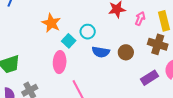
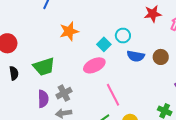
orange star: (51, 23) -> (69, 31), moved, turned 30
pink ellipse: (60, 62) -> (94, 65), turned 60

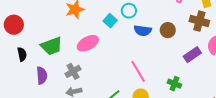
pink ellipse: (94, 65) -> (88, 43), moved
pink line: (113, 95) -> (138, 71), moved
purple semicircle: (43, 99) -> (42, 75), moved

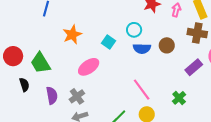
cyan circle: (129, 11) -> (134, 30), moved
green trapezoid: (52, 46) -> (40, 63), moved, turned 85
purple semicircle: (42, 75) -> (52, 95), moved
green cross: (174, 84) -> (179, 98), turned 32

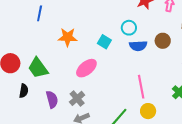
orange star: (72, 35) -> (68, 37), turned 30
black semicircle: (24, 85) -> (24, 91), turned 32
pink line: (142, 90) -> (141, 87), turned 30

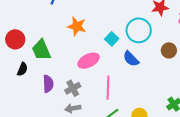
cyan circle: (129, 28) -> (139, 30), size x1.6
blue semicircle: (138, 46) -> (131, 59), moved, turned 36
pink line: (141, 87) -> (108, 88), moved

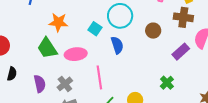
green trapezoid: (41, 50) -> (47, 48), moved
blue semicircle: (131, 59) -> (117, 45), turned -144
pink ellipse: (89, 61) -> (76, 54), turned 30

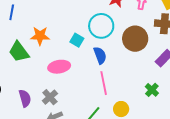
brown circle: (153, 31) -> (135, 39), size x1.6
green trapezoid: (47, 48) -> (19, 52), moved
pink line: (99, 77) -> (104, 83), moved

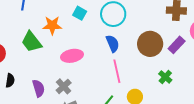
brown circle: (135, 39) -> (150, 44), moved
cyan square: (77, 40) -> (80, 13), moved

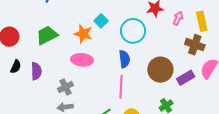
orange star: (52, 25) -> (83, 34), moved
green trapezoid: (31, 42) -> (47, 35), turned 85
purple semicircle: (39, 88) -> (36, 71), moved

